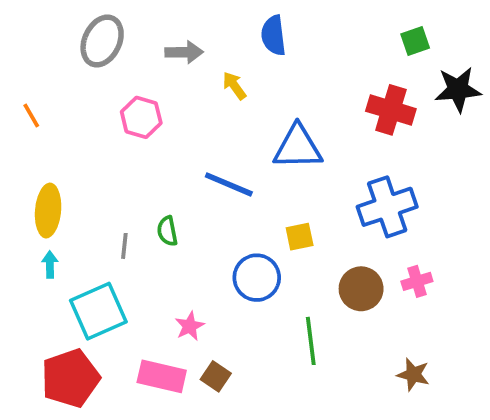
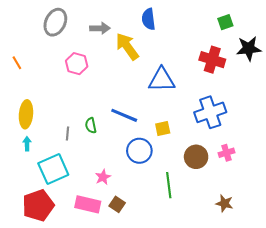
yellow arrow: (234, 86) -> (127, 46), size x1.8
blue line: (229, 184) -> (124, 115), moved

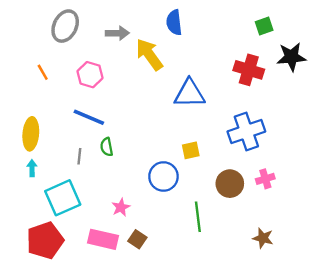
orange line: (17, 63) -> (43, 72), moved
blue line: (124, 115) -> (89, 117), moved

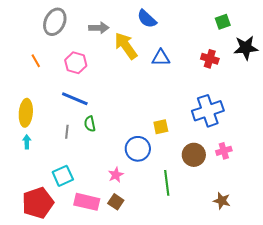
blue semicircle: (174, 23) -> (147, 19), turned -40
red cross: (249, 70) -> (210, 59), size x0.7
blue triangle: (190, 94) -> (161, 58), moved, size x0.7
cyan square: (63, 198) -> (63, 176), moved, size x0.7
pink star: (121, 207) -> (116, 175), moved

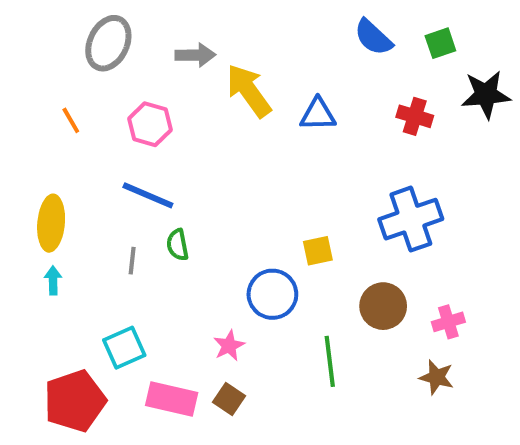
blue semicircle: (147, 19) -> (373, 37), moved
pink cross: (224, 151) -> (448, 322), moved
brown star: (222, 201) -> (437, 377), moved

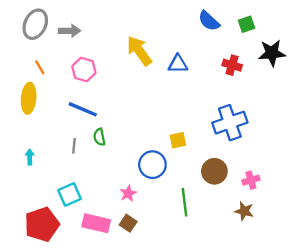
gray ellipse: (108, 43) -> (35, 24), moved
gray arrow: (195, 55) -> (70, 31), moved
yellow ellipse: (51, 223) -> (29, 98), moved

